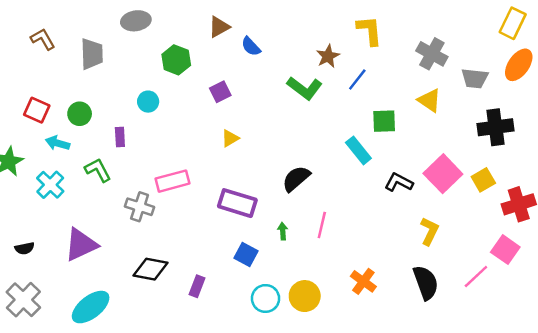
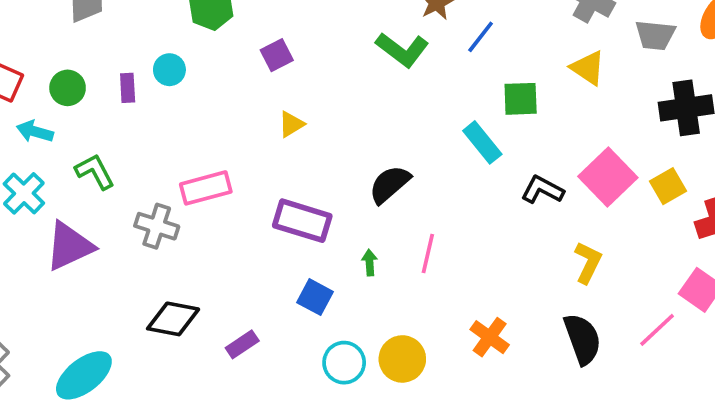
purple rectangle: (120, 137) -> (128, 88), moved
purple triangle: (81, 245) -> (69, 246), moved
purple rectangle: (197, 286) -> (242, 344), turned 35

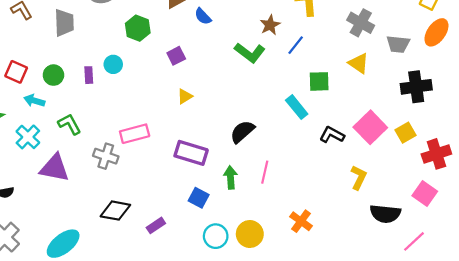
purple triangle: (69, 246) -> (55, 168), turned 36
green arrow: (370, 263) -> (231, 177), size x1.5
pink line: (657, 330) -> (414, 241), moved
black semicircle: (582, 339) -> (385, 214), moved, turned 116

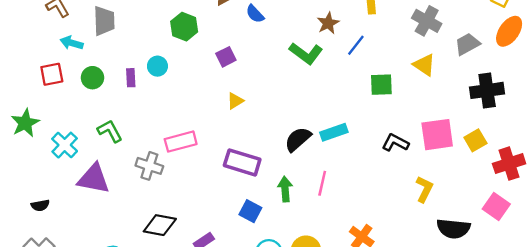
gray trapezoid: (398, 44) -> (467, 44), turned 145
red square: (16, 72) -> (52, 74), turned -35
cyan arrow: (34, 101) -> (72, 43), moved
cyan rectangle: (297, 107) -> (334, 132), moved, turned -70
pink square: (370, 127) -> (437, 135), turned 36

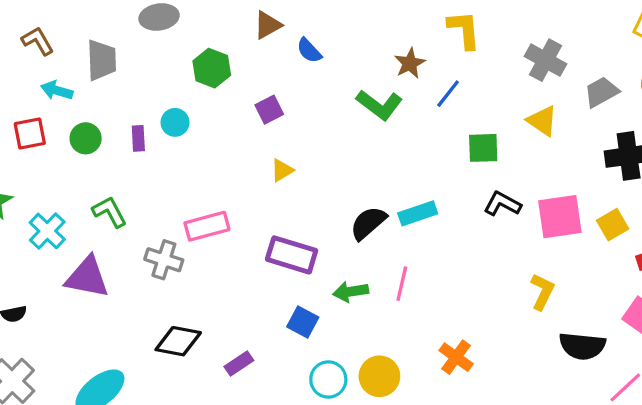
black L-shape: (395, 143) -> (502, 204), moved
green arrow: (285, 189) -> (351, 292), turned -95

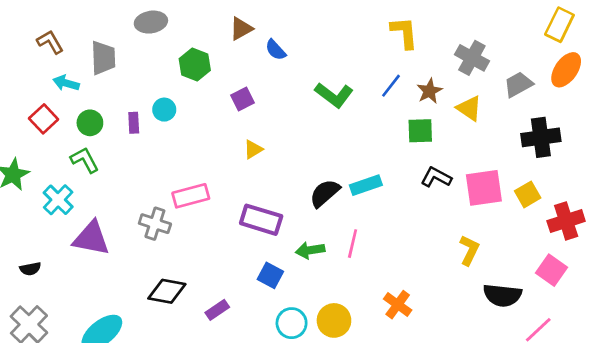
brown star: (410, 63) -> (429, 91), moved
red square: (30, 134) -> (44, 119), turned -32
green L-shape: (110, 212) -> (85, 160), moved

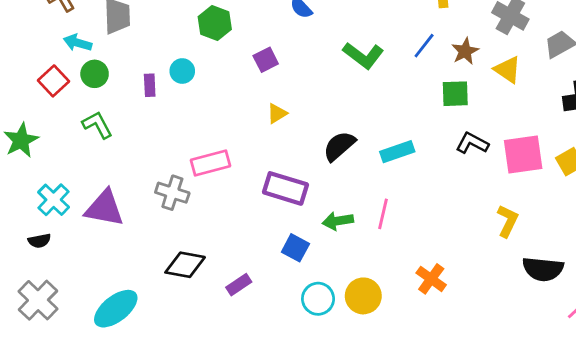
green circle: (90, 123) -> (95, 74), moved
black semicircle: (325, 193) -> (339, 146), moved
cyan cross: (58, 200) -> (54, 200), moved

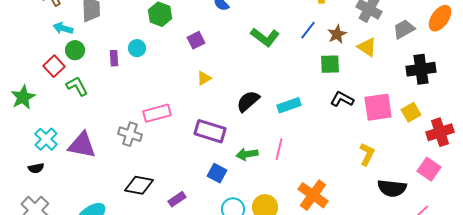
red square: (54, 81) -> (54, 66), moved
orange cross: (431, 279) -> (313, 195), size x1.4

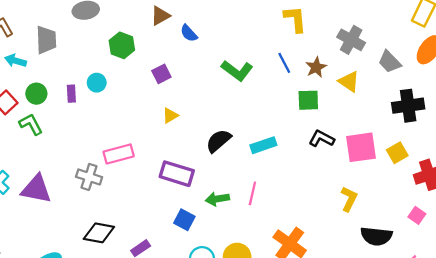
gray trapezoid: (404, 29) -> (390, 62), turned -105
blue line: (308, 30) -> (284, 63), turned -66
green circle: (75, 50) -> (36, 94), moved
pink square: (429, 169) -> (417, 215), size x0.7

